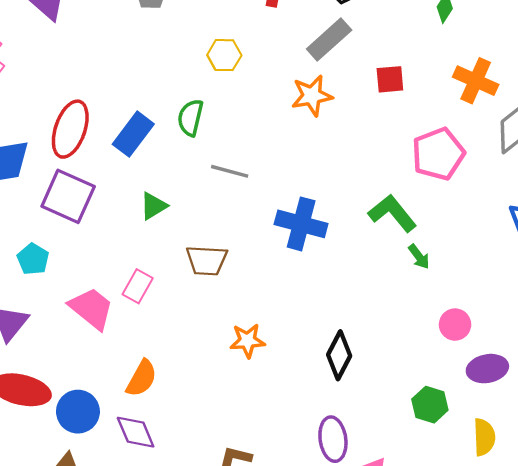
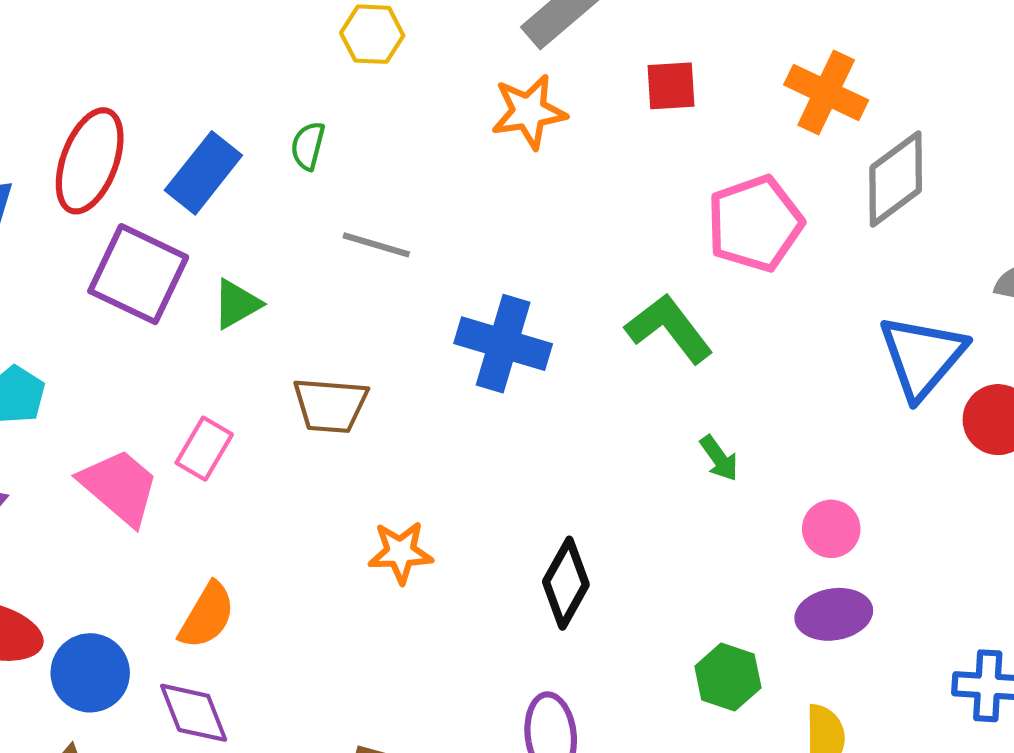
green semicircle: (190, 118) -> (308, 146), size x0.7
purple square: (68, 196) -> (138, 274), moved
green arrow: (419, 257) -> (719, 458), moved
pink circle: (455, 325) -> (831, 529), moved

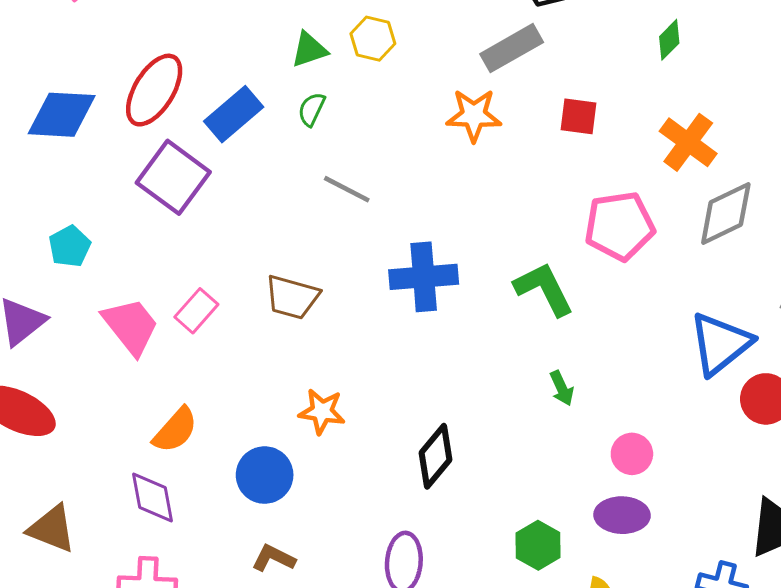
green triangle: (237, 304) -> (309, 50), moved
blue cross: (503, 344) -> (424, 277), turned -32
blue circle: (90, 673) -> (265, 475), moved

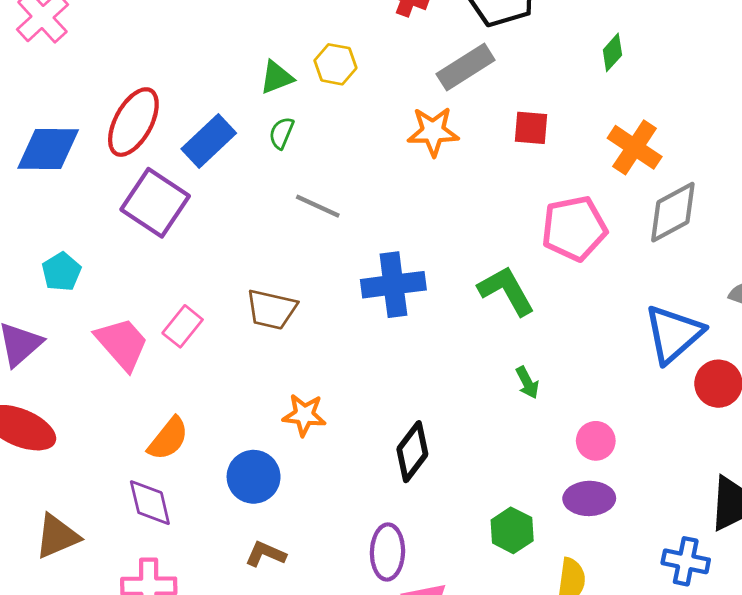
brown triangle: (52, 529) -> (57, 536), turned -42

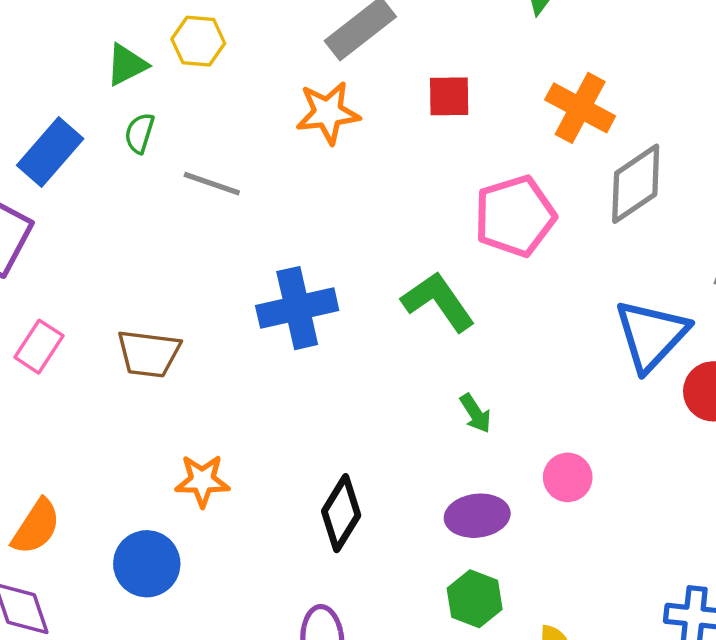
gray line: (318, 206) -> (212, 184), moved
pink rectangle: (183, 326) -> (39, 347), moved
purple ellipse: (589, 498) -> (477, 516), moved

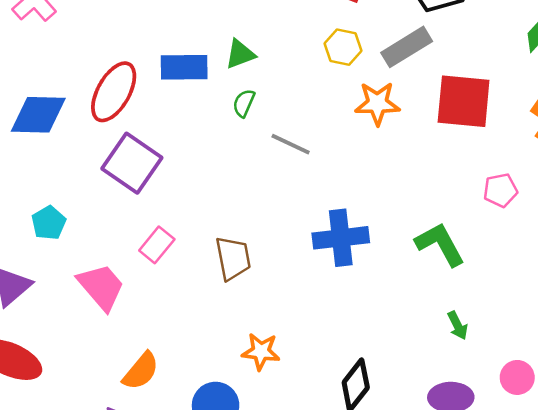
yellow hexagon: (198, 41) -> (343, 47), moved
red square: (449, 96) -> (464, 101), size x1.8
blue rectangle: (50, 152) -> (184, 67), moved, turned 42
pink pentagon: (515, 216) -> (500, 190), size x0.6
brown trapezoid: (149, 354) -> (233, 258), turned -114

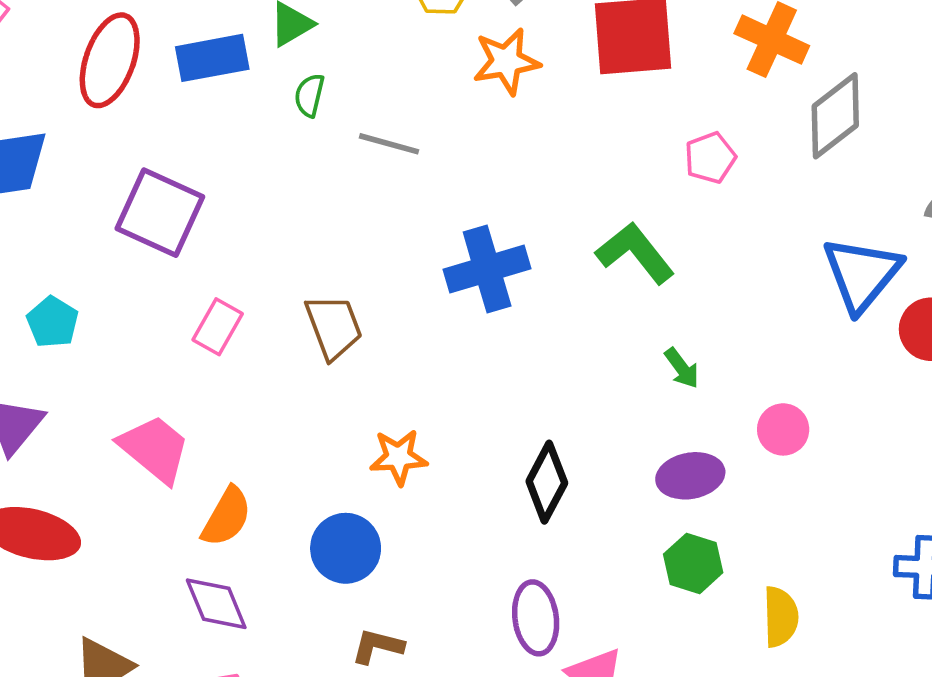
red ellipse: (114, 92) -> (110, 60), moved
pink trapezoid: (101, 287) -> (155, 449), moved

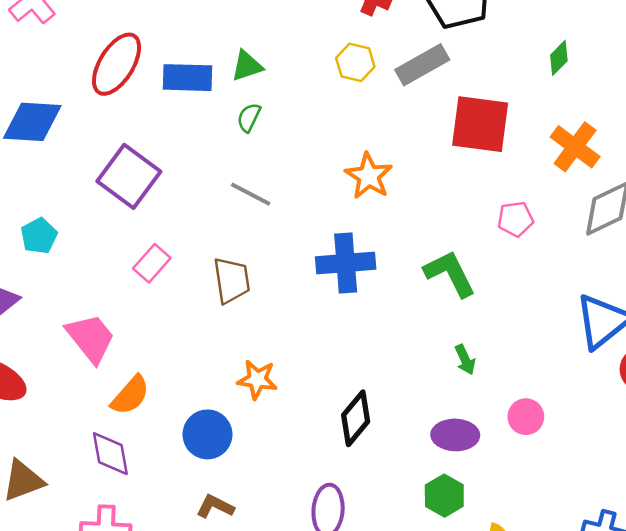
orange star: (506, 61) -> (369, 176), moved, turned 30
gray line: (389, 144) -> (251, 194), moved

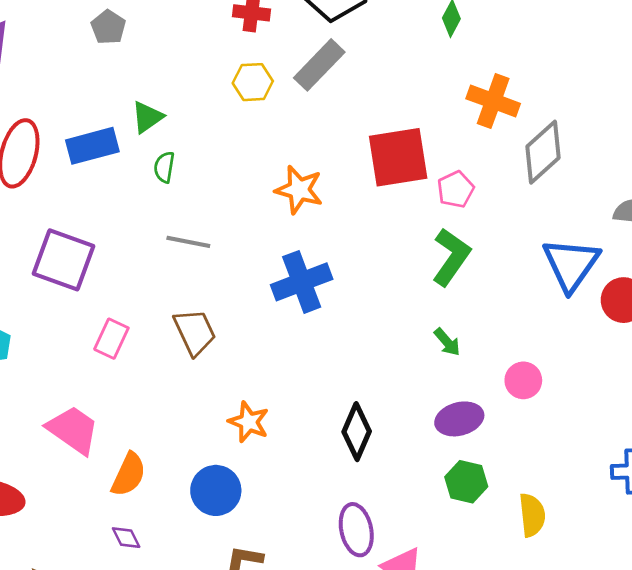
red square: (480, 124) -> (398, 157), moved
green L-shape: (450, 274) -> (451, 257), moved, turned 78
orange star: (257, 379) -> (249, 422), turned 30
purple diamond: (110, 454) -> (126, 538), size x0.6

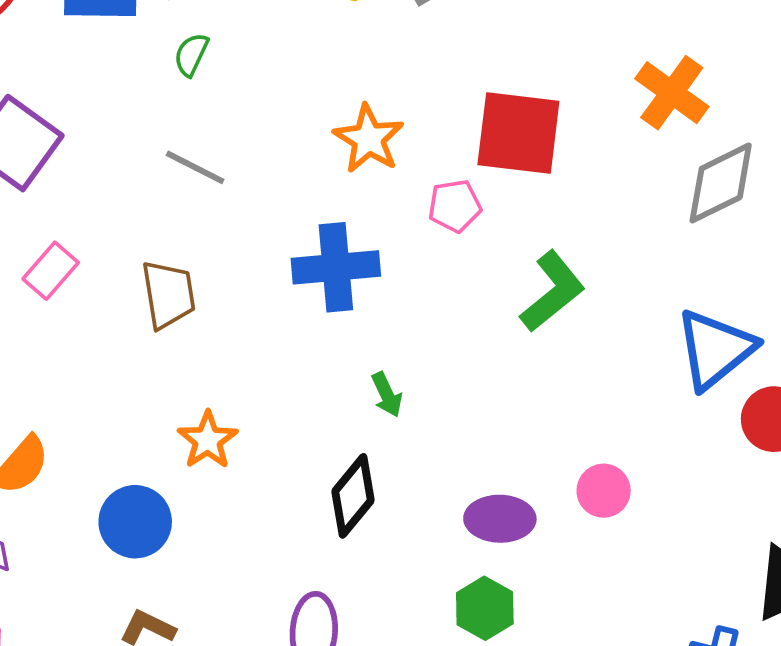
pink pentagon: (456, 189) -> (455, 206), moved
green arrow: (447, 342) -> (387, 395), moved

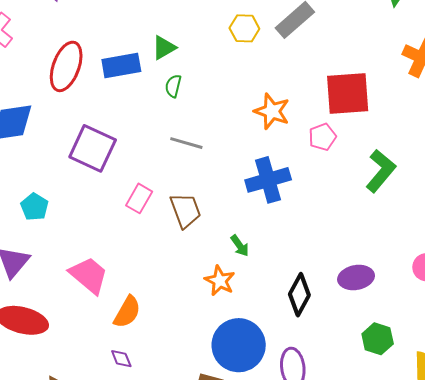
pink rectangle: (51, 271) -> (139, 198), moved
green arrow: (387, 395) -> (240, 246), moved
purple ellipse: (500, 519) -> (356, 277), moved
blue circle: (135, 522) -> (239, 345), moved, size x1.4

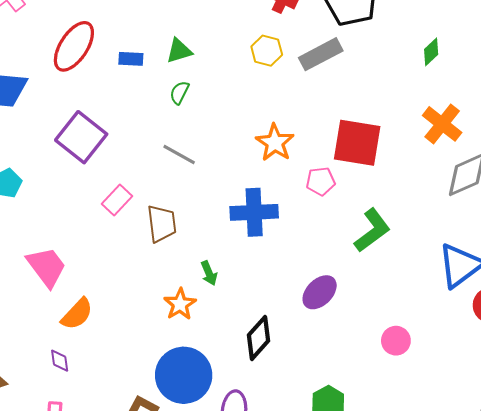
blue rectangle: (121, 66) -> (131, 59), size x0.6
purple ellipse: (356, 277) -> (320, 292), moved, turned -48

